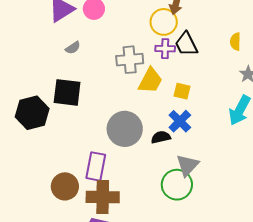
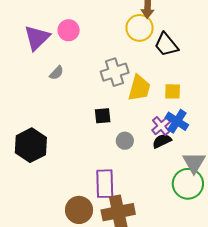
purple cross: (165, 49) -> (161, 126), moved, turned -30
black square: (67, 92) -> (103, 116), moved, size x0.6
gray circle: (125, 129) -> (125, 141), size x0.5

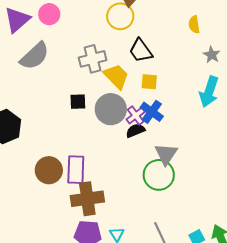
black trapezoid: (166, 45) -> (141, 51), moved
gray semicircle: (57, 73) -> (35, 56), size x2.0
yellow trapezoid: (139, 88) -> (116, 76), turned -64
gray circle: (125, 141) -> (111, 109), moved, size x1.8
brown circle: (79, 210) -> (49, 170), moved

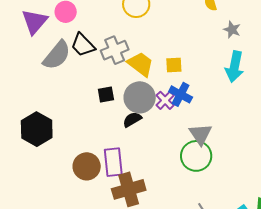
black trapezoid: (141, 51) -> (83, 45), moved
black semicircle: (135, 131) -> (132, 119), moved

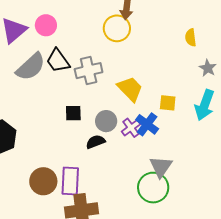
yellow trapezoid: (141, 64) -> (130, 89), moved
yellow square: (174, 65) -> (168, 103), moved
gray circle: (140, 97) -> (106, 121), size x0.7

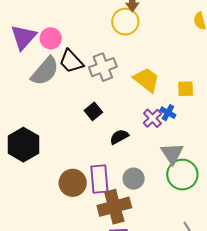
pink circle: (46, 25) -> (51, 38), moved
black square: (73, 113) -> (93, 111), turned -30
gray circle: (106, 121) -> (134, 179), moved
blue cross: (147, 124) -> (168, 113), size x0.7
gray triangle: (161, 167) -> (172, 153), moved

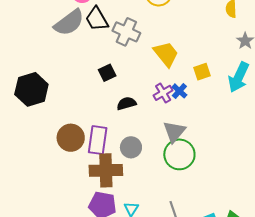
gray cross: (103, 67) -> (126, 32), turned 32
yellow square: (186, 89) -> (202, 72), turned -30

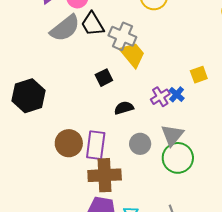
yellow trapezoid: (166, 54) -> (133, 54), moved
gray circle: (131, 147) -> (140, 144), moved

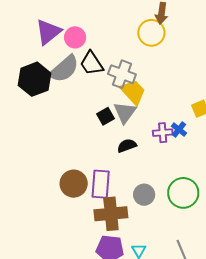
black hexagon: (29, 96) -> (35, 79), moved
purple cross: (160, 97) -> (163, 133), turned 30
gray triangle: (172, 135) -> (125, 112), moved
gray circle: (140, 144) -> (144, 195), moved

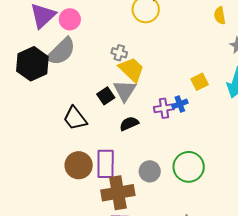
black trapezoid: (92, 63) -> (75, 118), moved
gray cross: (122, 74) -> (119, 53), size x0.6
blue cross: (179, 130) -> (180, 104), turned 35

